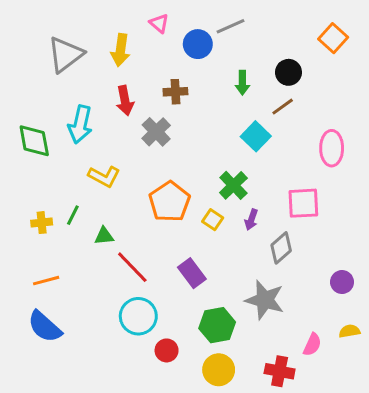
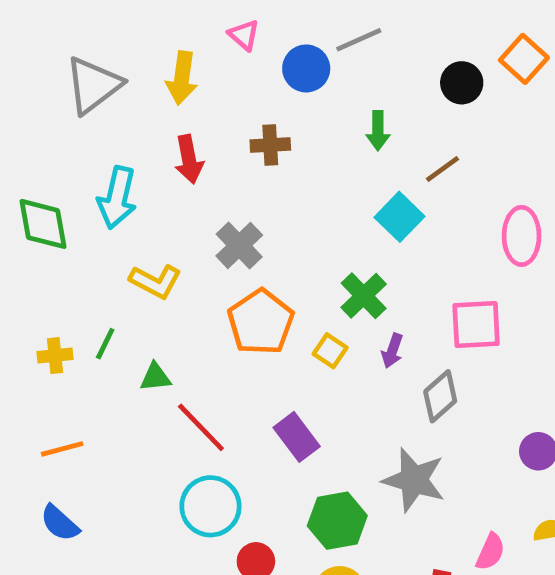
black circle: (288, 72) -> (462, 83), moved
gray cross: (156, 132) -> (239, 246), moved
blue semicircle: (45, 327) -> (60, 523), size x0.7

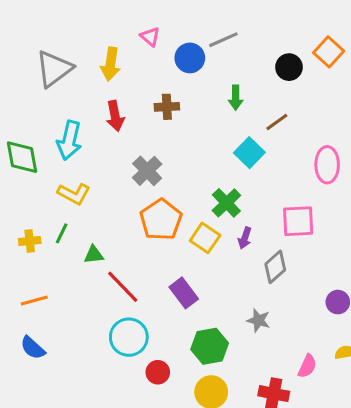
yellow L-shape: (155, 281) -> (74, 194), moved
yellow square: (330, 351) -> (205, 238), size x1.4
gray star: (414, 480) -> (258, 320), size x0.6

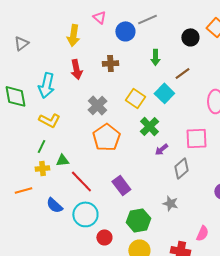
gray triangle: (54, 69) -> (21, 43), moved, size x0.6
yellow square: (205, 238) -> (135, 98), moved
purple arrow: (245, 238) -> (161, 149), turned 32
yellow cross: (30, 241) -> (42, 168), moved
blue semicircle: (33, 348) -> (54, 205), moved

